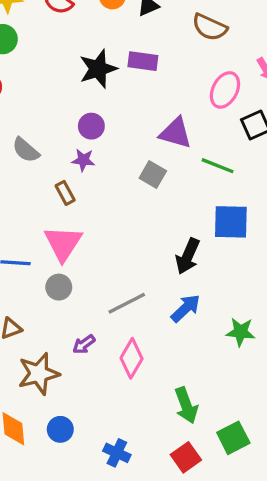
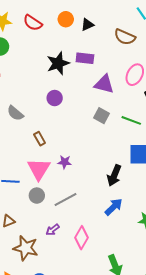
purple triangle: (176, 133) -> (104, 84), moved
purple star: (83, 160) -> (65, 162), moved
gray square: (153, 174) -> (102, 116), moved
gray line: (127, 303) -> (65, 199), moved
brown star: (39, 374) -> (26, 248), turned 30

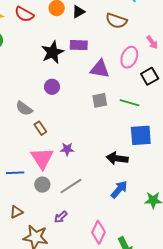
gray semicircle: (15, 113) -> (24, 108), moved
gray square: (102, 116) -> (100, 100), turned -35
black arrow: (114, 175) -> (117, 158), turned 80
pink diamond: (82, 238) -> (99, 232), moved

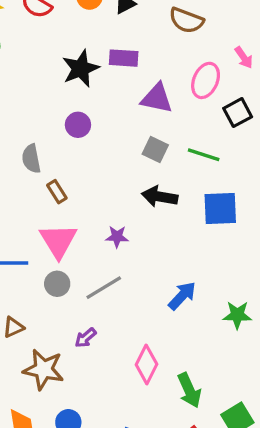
gray square: (100, 100) -> (155, 149), turned 35
gray semicircle: (24, 108) -> (31, 159), turned 42
purple star: (67, 149) -> (117, 237), moved
black arrow: (117, 158) -> (160, 197), moved

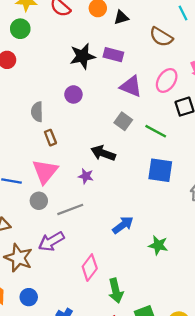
black arrow: (160, 197) -> (103, 153), moved
purple arrow: (85, 338) -> (51, 241), size x1.6

